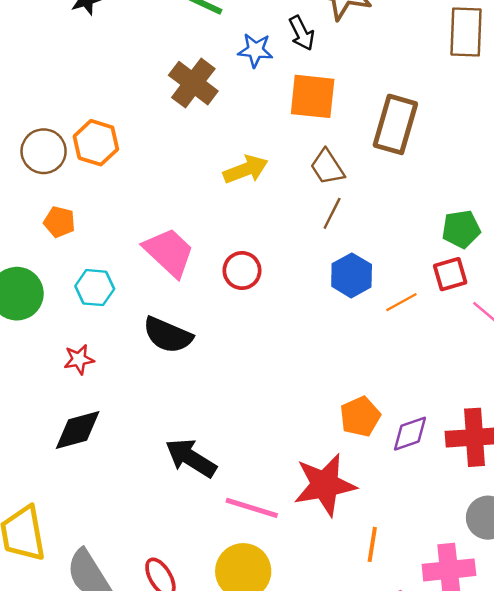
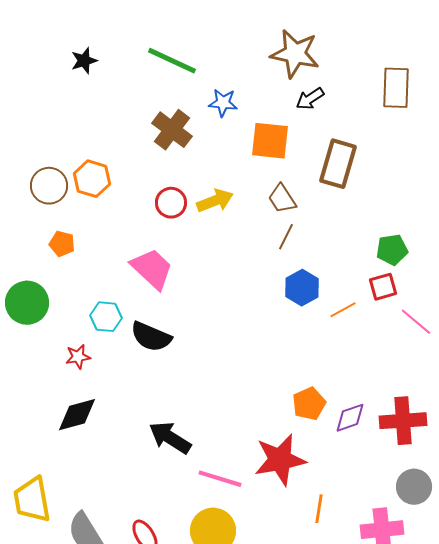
black arrow: (302, 33) -> (310, 99), moved, turned 84
red circle: (242, 271) -> (171, 203), moved
cyan hexagon: (95, 288) -> (106, 317), moved

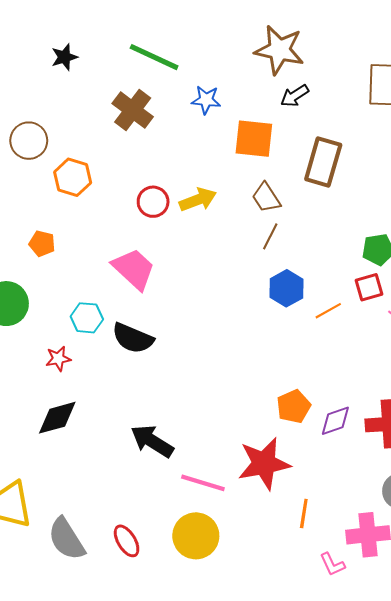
brown cross: (172, 130) -> (133, 110), moved
brown circle: (49, 186) -> (29, 141), moved

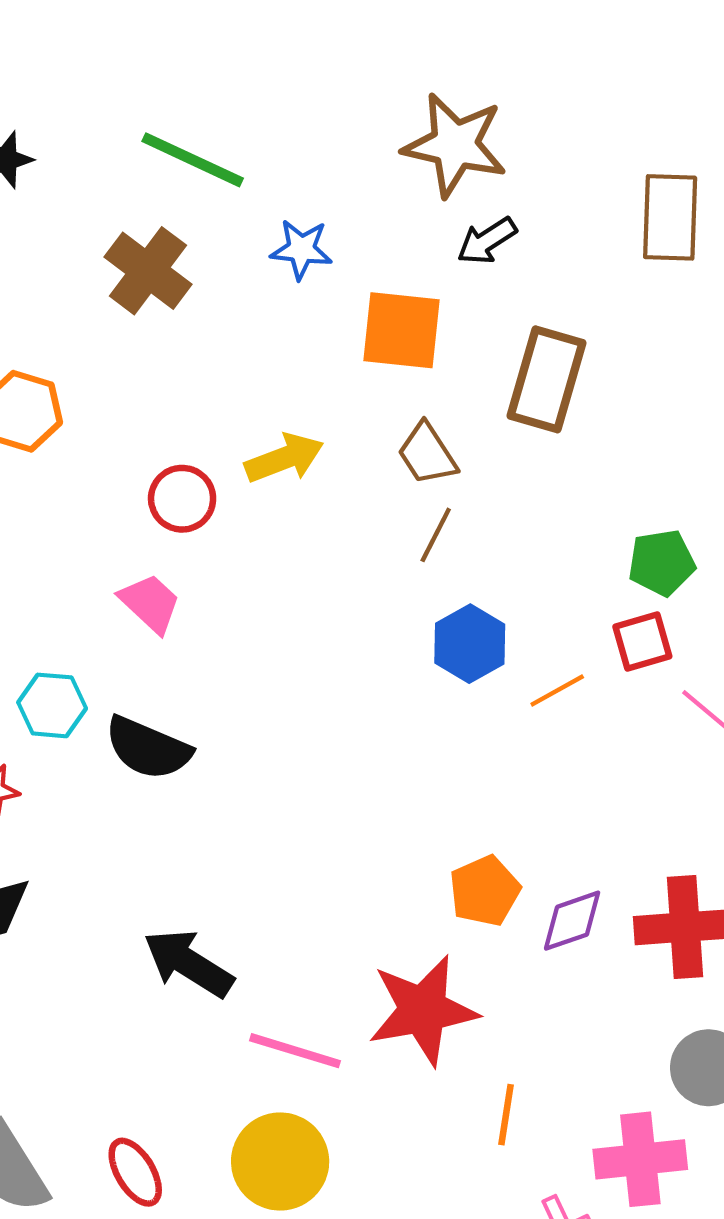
red circle: (153, 202) -> (182, 499), moved
pink trapezoid: (134, 269) -> (150, 603), size x0.7

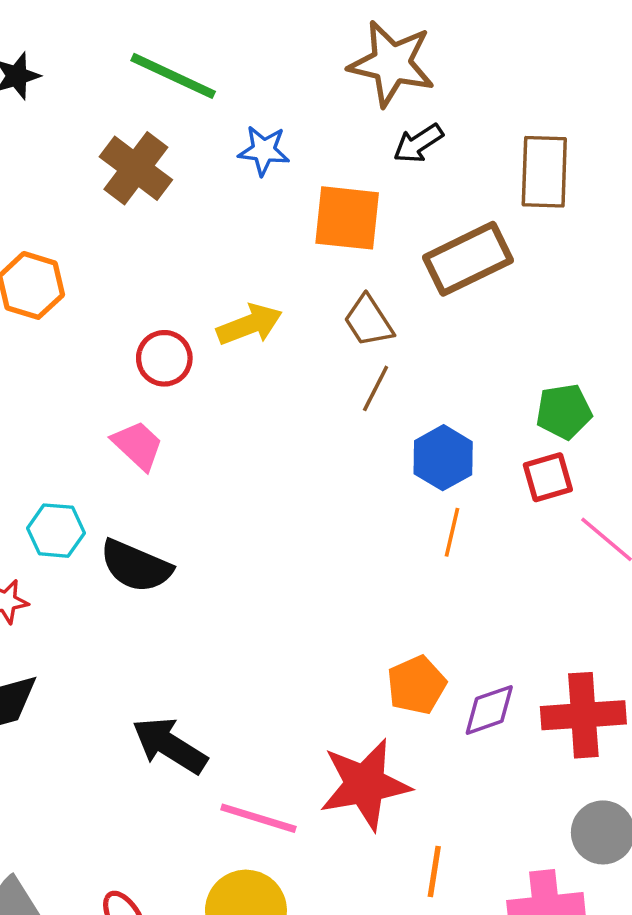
brown rectangle: (670, 217) -> (544, 172), moved
brown rectangle: (546, 379) -> (468, 259), turned 48
blue hexagon: (470, 644) -> (443, 458), moved
orange line: (557, 691) -> (452, 532), moved, turned -48

